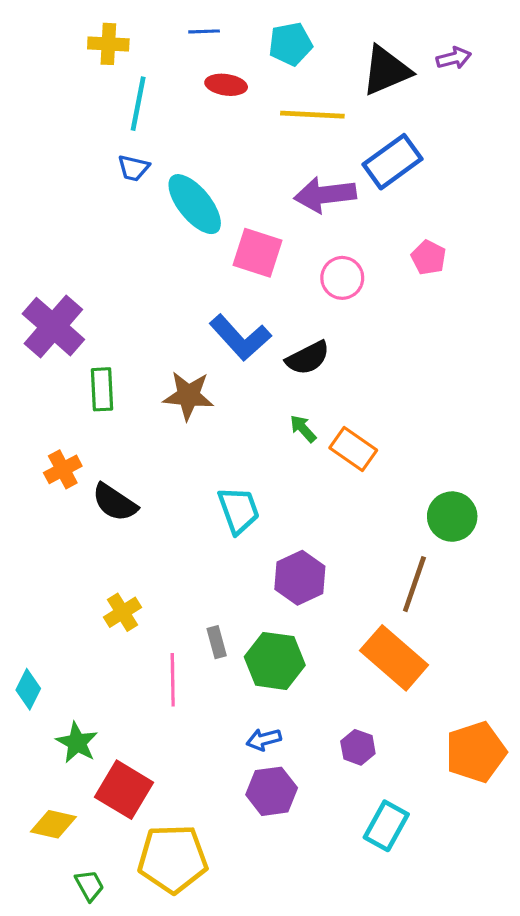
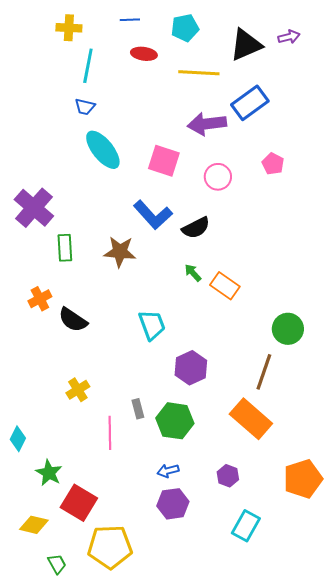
cyan ellipse: (195, 204) -> (103, 150), moved

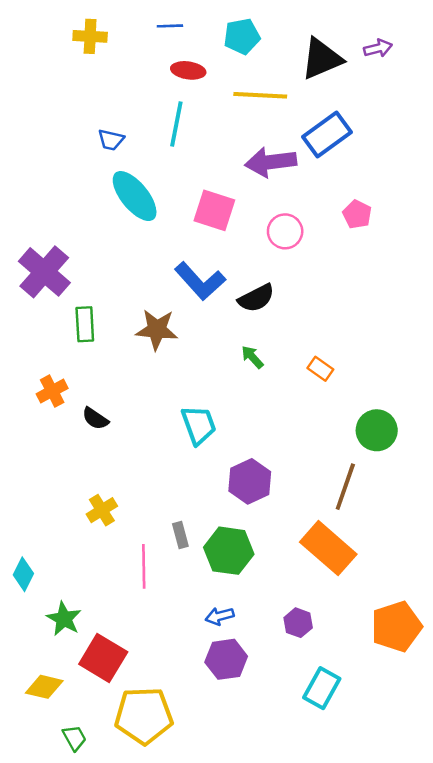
cyan line: (88, 66) -> (176, 124), moved
orange rectangle: (225, 286) -> (320, 369), moved, size x0.7
black semicircle: (73, 320) -> (95, 419), size x0.7

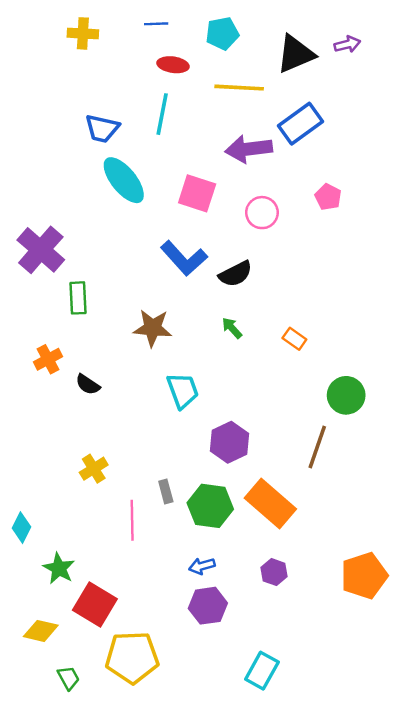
blue trapezoid: (111, 140) -> (102, 128), size x1.4
brown star: (157, 330) -> (153, 328), moved
orange rectangle: (328, 548) -> (270, 504), moved
cyan rectangle: (322, 688) -> (262, 671), moved

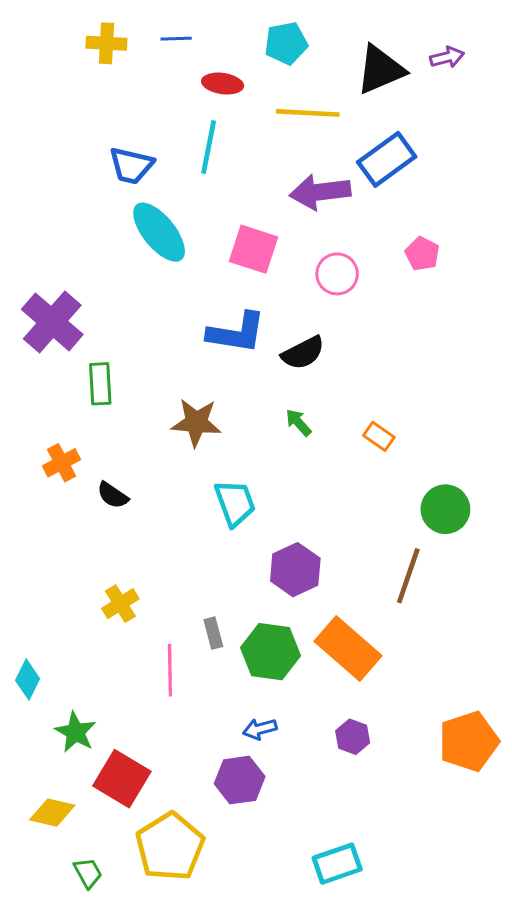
blue line: (156, 24) -> (176, 39), moved
blue L-shape: (184, 258) -> (236, 333), turned -39
purple hexagon: (208, 606) -> (240, 780), moved
yellow pentagon: (132, 657) -> (170, 847), turned -30
cyan rectangle: (262, 671) -> (337, 864), turned 42

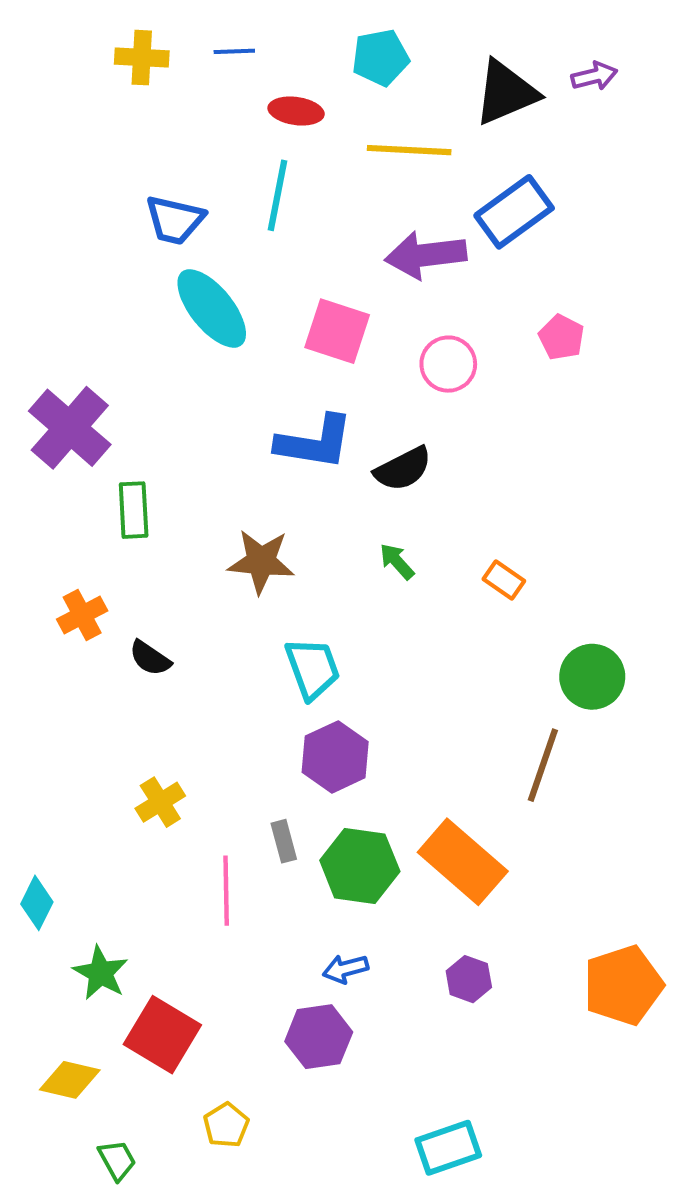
purple hexagon: (295, 570) -> (335, 757), moved
yellow pentagon: (170, 847) -> (226, 1125), size x0.5

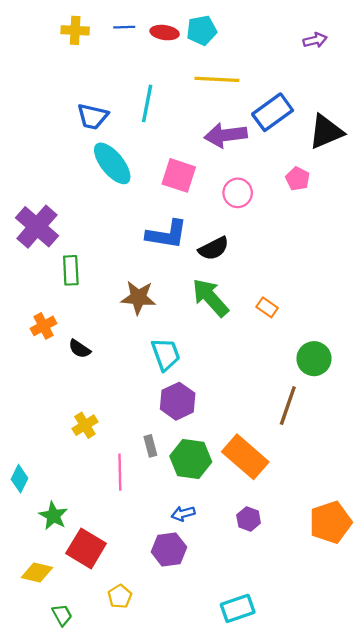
black triangle: (506, 92) -> (326, 132), moved
red ellipse: (296, 111) -> (165, 33), moved
green arrow: (397, 561) -> (210, 298), size x2.0

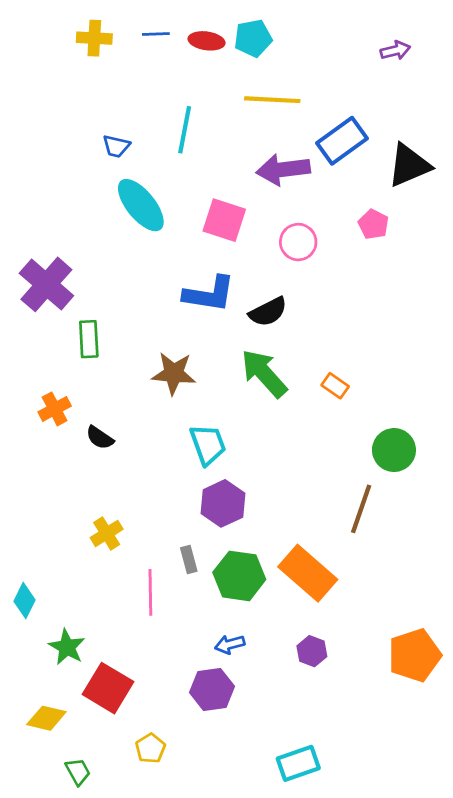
blue trapezoid: (93, 117) -> (116, 146), size x0.7

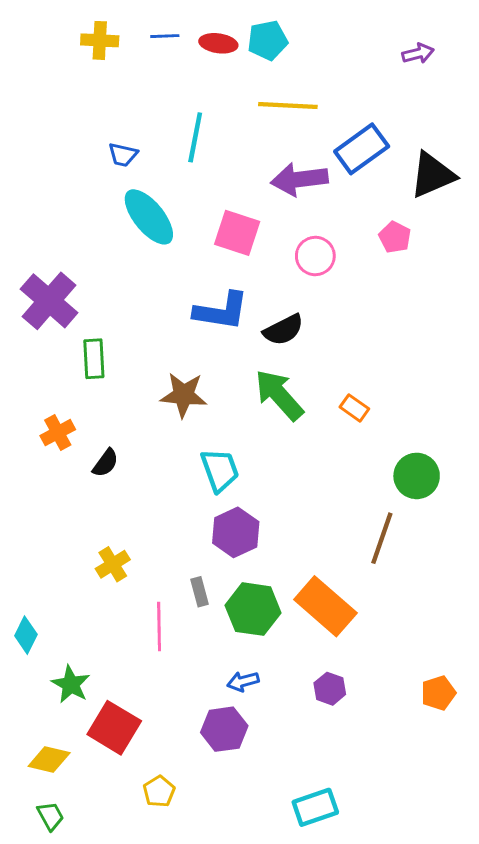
black semicircle: (100, 438) -> (105, 463), turned -88
orange pentagon: (415, 655) -> (438, 693), size x0.6
green trapezoid: (78, 772) -> (51, 816), moved

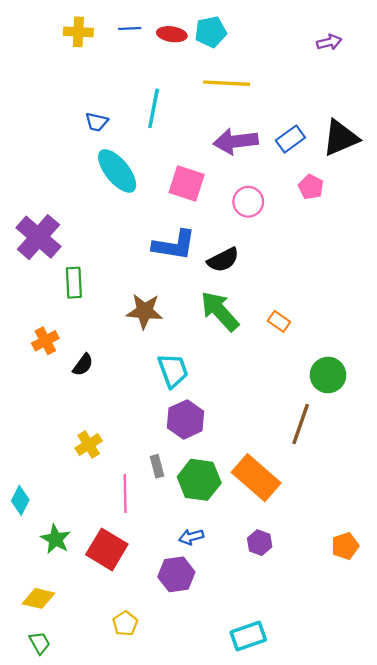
blue rectangle: (362, 149) -> (290, 139), moved, size x0.7
red square: (114, 728) -> (107, 549), moved

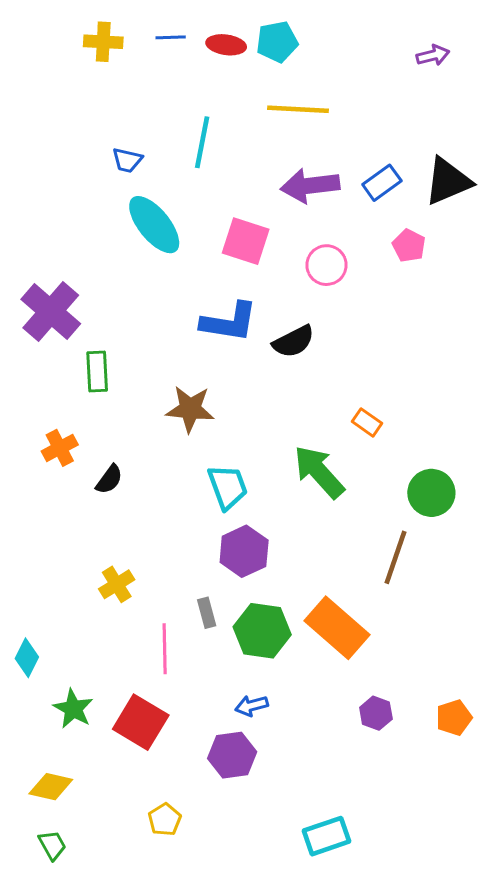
green arrow: (220, 311) -> (319, 472), moved
purple hexagon: (260, 543) -> (376, 713), moved

